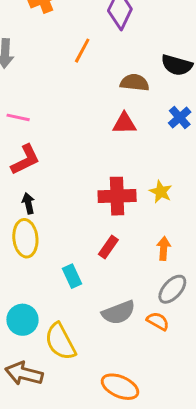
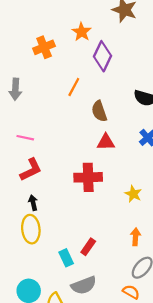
brown semicircle: (135, 83) -> (99, 111), moved, turned -115
red cross: (117, 196) -> (88, 177), moved
red rectangle: (108, 247) -> (88, 247), moved
gray semicircle: (119, 312) -> (84, 285), moved

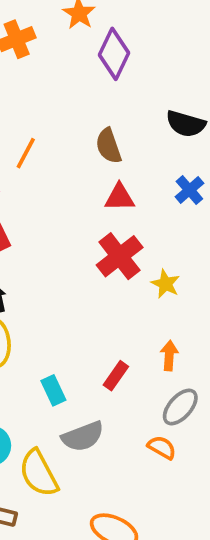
orange line: (74, 87) -> (26, 153), moved
red cross: (88, 177) -> (120, 256), moved, turned -36
red rectangle: (88, 247) -> (116, 376), moved

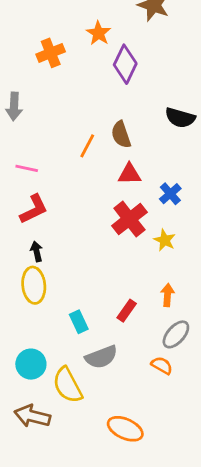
orange line: (26, 153) -> (87, 146), moved
blue cross: (189, 190) -> (170, 194), moved

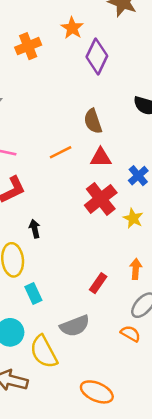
orange line: (87, 146) -> (61, 152), moved, turned 35
black arrow: (37, 251) -> (35, 229), moved
cyan rectangle: (79, 322) -> (33, 293), moved

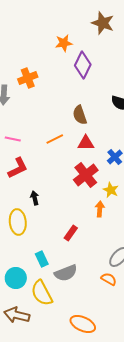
orange star: (72, 28) -> (64, 43), turned 30
orange cross: (28, 46) -> (28, 78), moved
orange arrow: (136, 269) -> (100, 209), moved
red rectangle: (98, 283) -> (71, 233), moved
cyan rectangle: (33, 293) -> (42, 259), moved

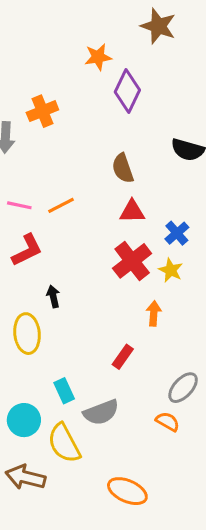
orange line: (55, 139) -> (61, 205), moved
yellow star: (111, 190) -> (171, 270), moved
red rectangle: (71, 233) -> (123, 357), moved

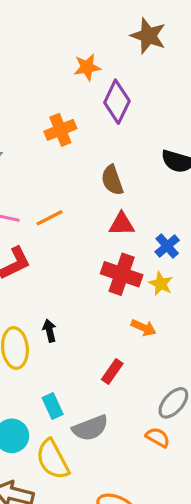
orange cross: (42, 111) -> (60, 130), moved
red cross: (132, 261) -> (122, 274), turned -33
black arrow: (53, 296) -> (49, 331), moved
orange arrow: (154, 313) -> (144, 328), turned 110

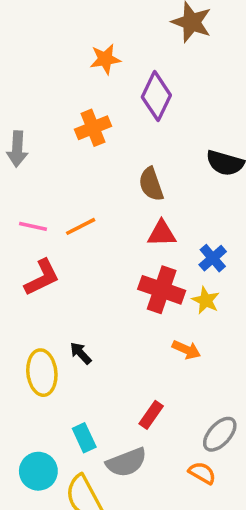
orange star: (87, 67) -> (105, 59), moved
black arrow: (49, 331) -> (81, 353), turned -30
red rectangle: (112, 372) -> (151, 415), moved

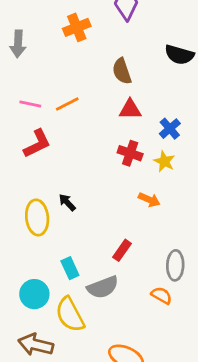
red cross: (162, 290) -> (130, 153), size x0.7
gray ellipse: (220, 434) -> (175, 265), turned -40

